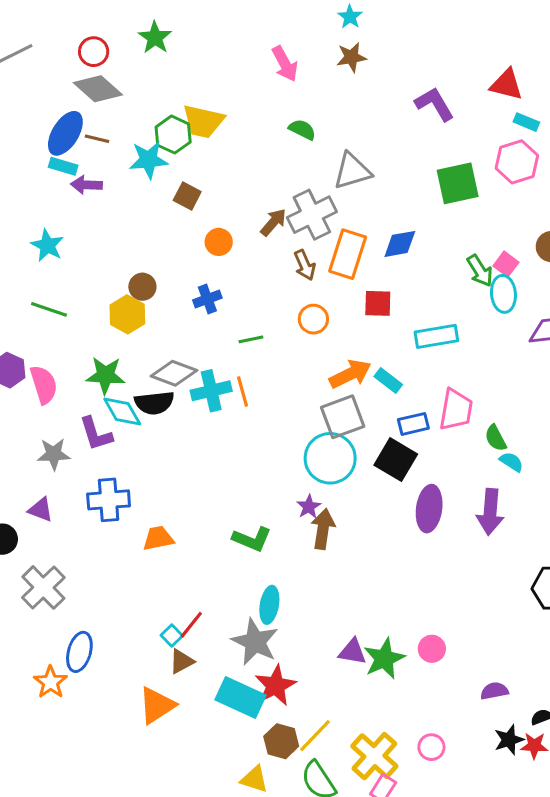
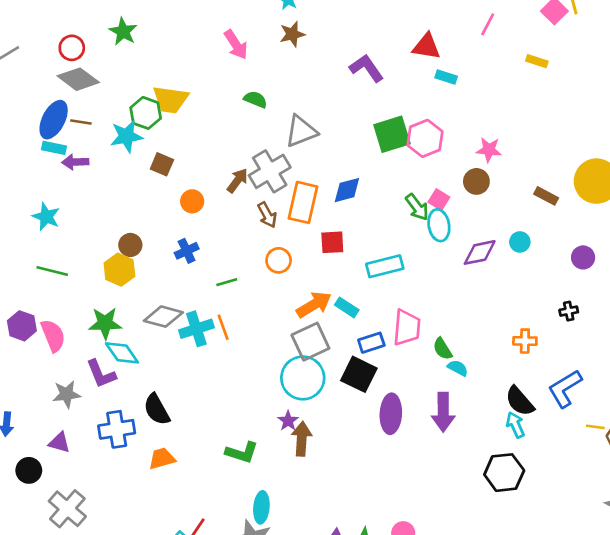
pink hexagon: (517, 162) -> (425, 138), moved
black semicircle: (154, 403) -> (157, 409), moved, turned 72

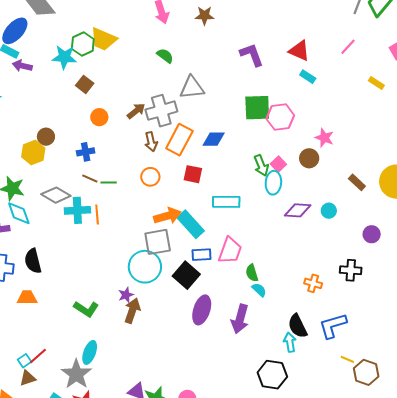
brown line: (81, 122) -> (90, 178), moved
cyan rectangle: (347, 307) -> (191, 224), size x1.6
black cross: (569, 311) -> (351, 270), size x1.5

